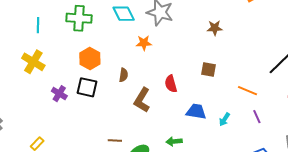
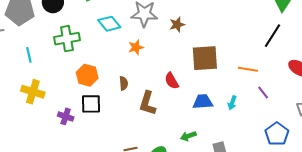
brown star: (215, 28) -> (177, 25), moved
brown square: (208, 70) -> (205, 58), size x1.8

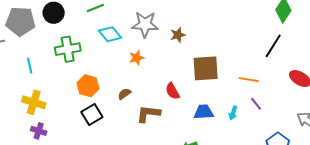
brown semicircle: (124, 83) -> (124, 94), turned -120
purple line: (263, 92) -> (256, 104), moved
brown L-shape: (147, 103) -> (148, 114), turned 80
black square: (91, 104) -> (92, 114), turned -30
purple cross: (66, 116) -> (39, 131), moved

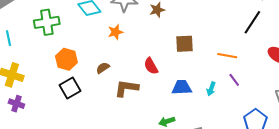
brown square: (206, 68) -> (184, 44), size x0.7

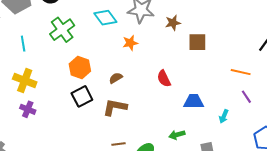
green cross: (47, 22) -> (62, 30), turned -30
brown square: (184, 44) -> (197, 42), moved
brown L-shape: (126, 88) -> (115, 107), moved
cyan arrow: (211, 89) -> (224, 116), moved

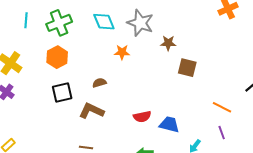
cyan line: (23, 44) -> (26, 20), moved
orange hexagon: (80, 68) -> (57, 57), moved
red semicircle: (164, 79) -> (142, 117), moved, turned -90

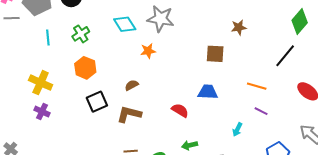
green cross: (59, 23) -> (81, 34), size x0.7
brown star: (168, 43) -> (239, 27), moved
red semicircle: (142, 117) -> (180, 110), turned -126
blue trapezoid: (169, 124) -> (208, 92), moved
purple line: (222, 133) -> (261, 111), turned -32

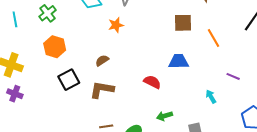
orange line: (257, 86) -> (214, 38), moved, turned 48
cyan arrow: (237, 129) -> (211, 97), turned 128

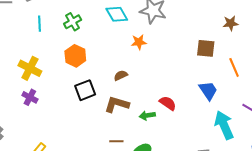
blue trapezoid: (179, 61) -> (208, 91), moved, turned 50
cyan arrow: (211, 97) -> (224, 125), size x2.0
green arrow: (164, 116) -> (147, 115), moved

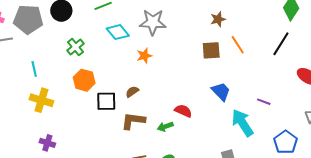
brown star: (231, 23) -> (218, 19), moved
cyan line: (39, 24) -> (34, 69), moved
orange line: (234, 67) -> (238, 45), moved
black square: (85, 90) -> (106, 101), moved, turned 30
purple cross: (30, 97) -> (47, 143), moved

